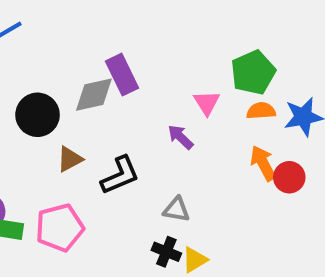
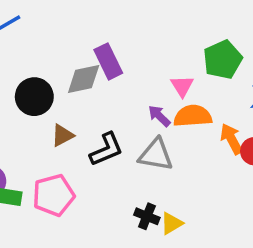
orange semicircle: (261, 111) -> (193, 116), moved, size x1.5
gray triangle: (176, 209) -> (156, 155), moved, size x1.5

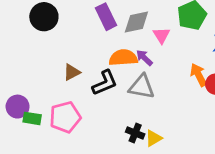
gray diamond: (84, 79) -> (136, 22), moved
black circle: (34, 97) -> (44, 17), moved
orange semicircle: (193, 116) -> (123, 58), moved

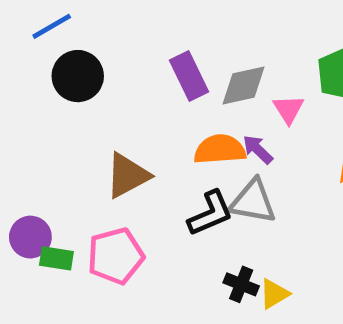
brown triangle: (72, 72) -> (127, 175), size x1.5
black L-shape: (105, 83) -> (210, 213), moved

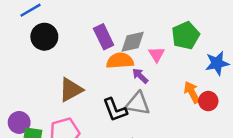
orange semicircle: (220, 149) -> (120, 61), moved
black L-shape: (210, 213) -> (115, 110), turned 92

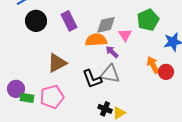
purple rectangle: (104, 37) -> (69, 21), moved

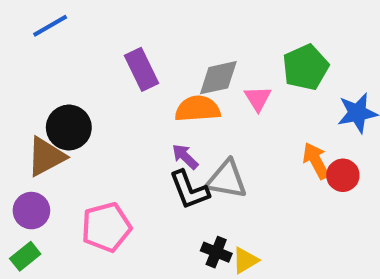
black circle: (36, 21) -> (69, 127), moved
purple arrow: (112, 52) -> (185, 157), moved
brown triangle: (57, 63) -> (46, 157), moved
green rectangle: (27, 98) -> (25, 256), moved, turned -48

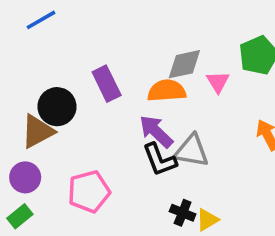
purple rectangle: (141, 69) -> (107, 84), moved
purple arrow: (185, 157) -> (156, 131), size x1.5

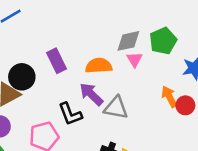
gray diamond: (184, 64) -> (128, 41), moved
black L-shape: (160, 160) -> (70, 114), moved

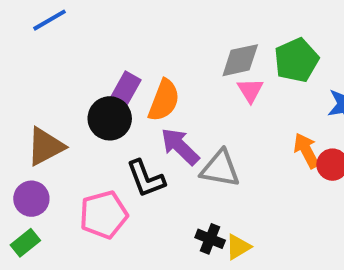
purple rectangle: (57, 61) -> (124, 92), turned 55
orange semicircle: (99, 66) -> (164, 100), moved, turned 115
black circle: (22, 77) -> (110, 118), moved

